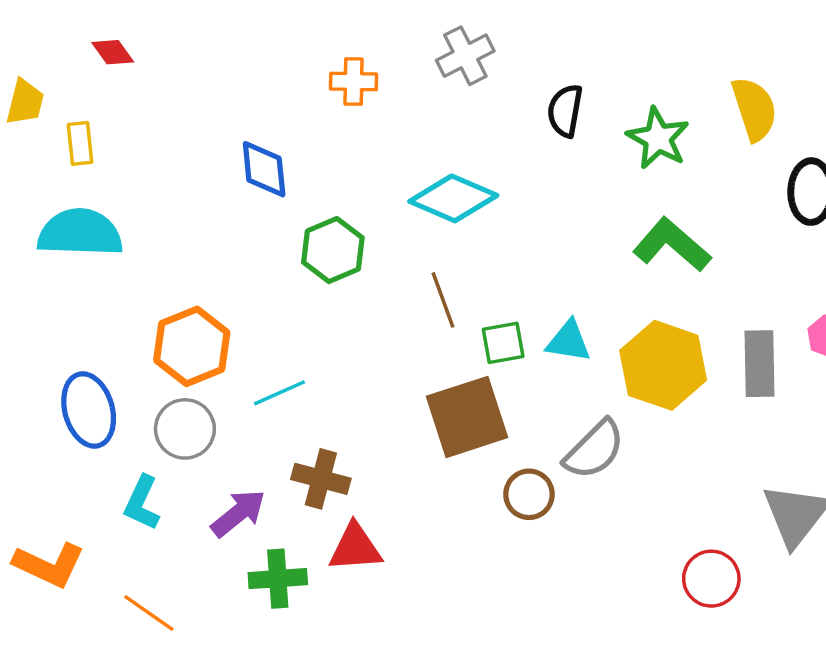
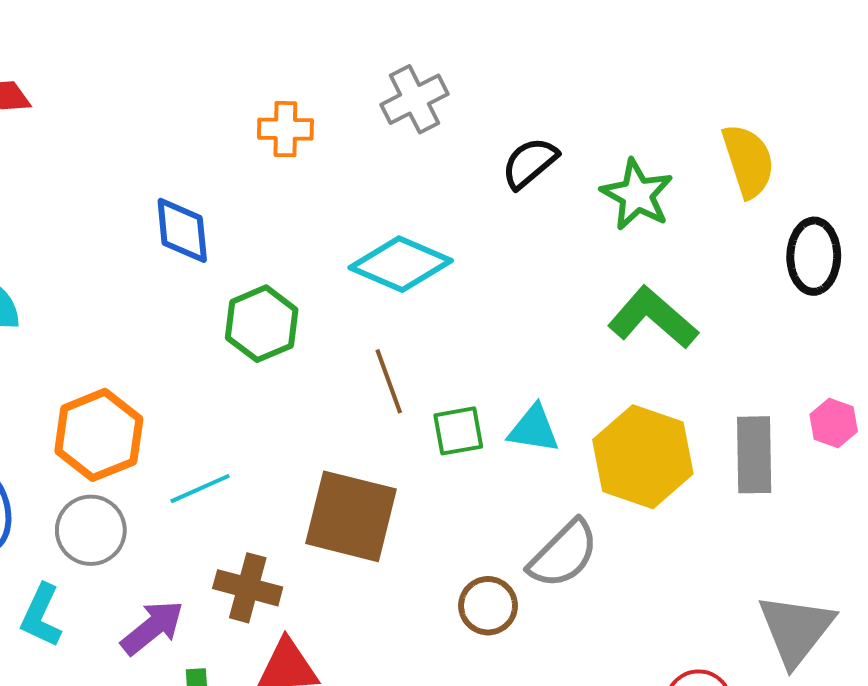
black semicircle: (565, 111) -> (530, 163), turned 40
brown square: (467, 417) -> (351, 516), moved, turned 32

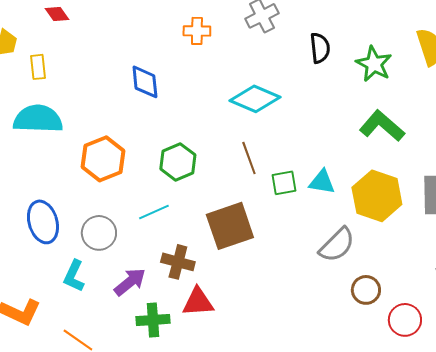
black semicircle: (530, 163) -> (320, 48), turned 124
green hexagon: (262, 324) -> (178, 162), moved
orange hexagon: (99, 435) -> (103, 159), moved
brown square: (351, 516) -> (230, 226), turned -33
brown circle: (488, 606) -> (366, 290), moved

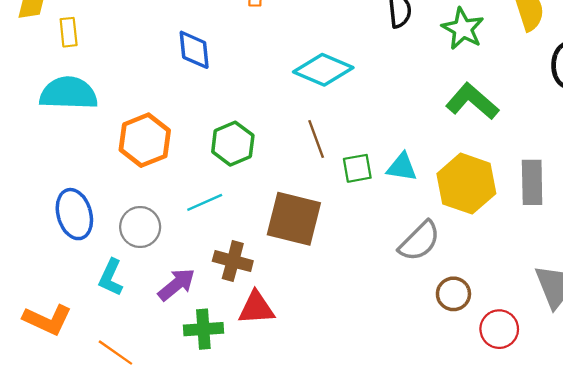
brown square: (230, 226) -> (294, 219), turned 33

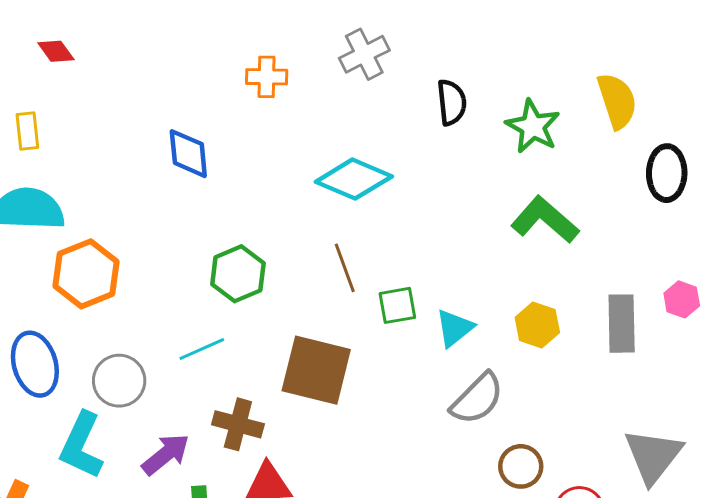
orange hexagon: (145, 140) -> (86, 274), moved
cyan triangle: (402, 167) -> (455, 328), moved, turned -48
yellow hexagon: (466, 184) -> (537, 325), size x0.6
cyan L-shape: (111, 277) -> (82, 445), size x1.4

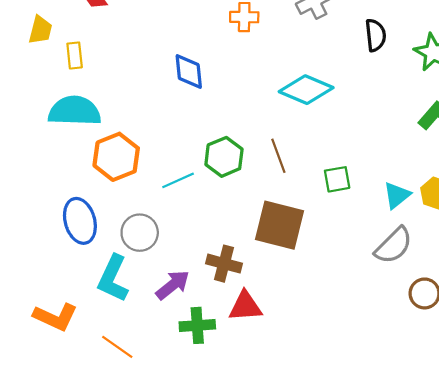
brown line: (345, 268) -> (278, 156), moved
cyan triangle: (455, 328) -> (397, 195), moved
cyan line: (202, 349) -> (178, 180), moved

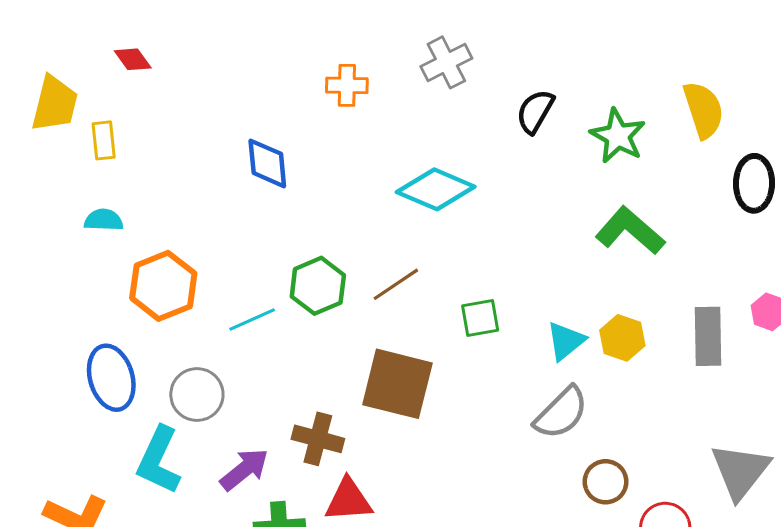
yellow trapezoid: (40, 30) -> (55, 104), size x1.4
black semicircle: (375, 35) -> (535, 111), turned -144
cyan semicircle: (75, 111) -> (104, 220), size x0.5
brown line: (278, 156) -> (396, 284), turned 76

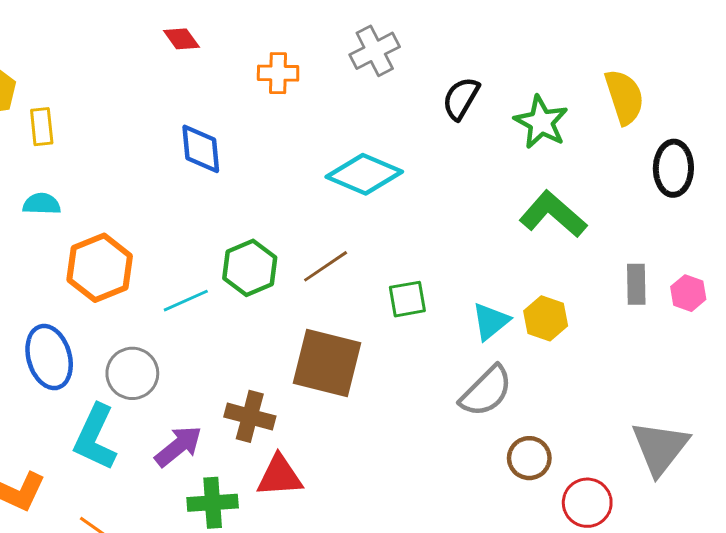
red diamond: (133, 59) -> (181, 39), moved
gray rectangle: (708, 336) -> (636, 284), moved, size x0.7

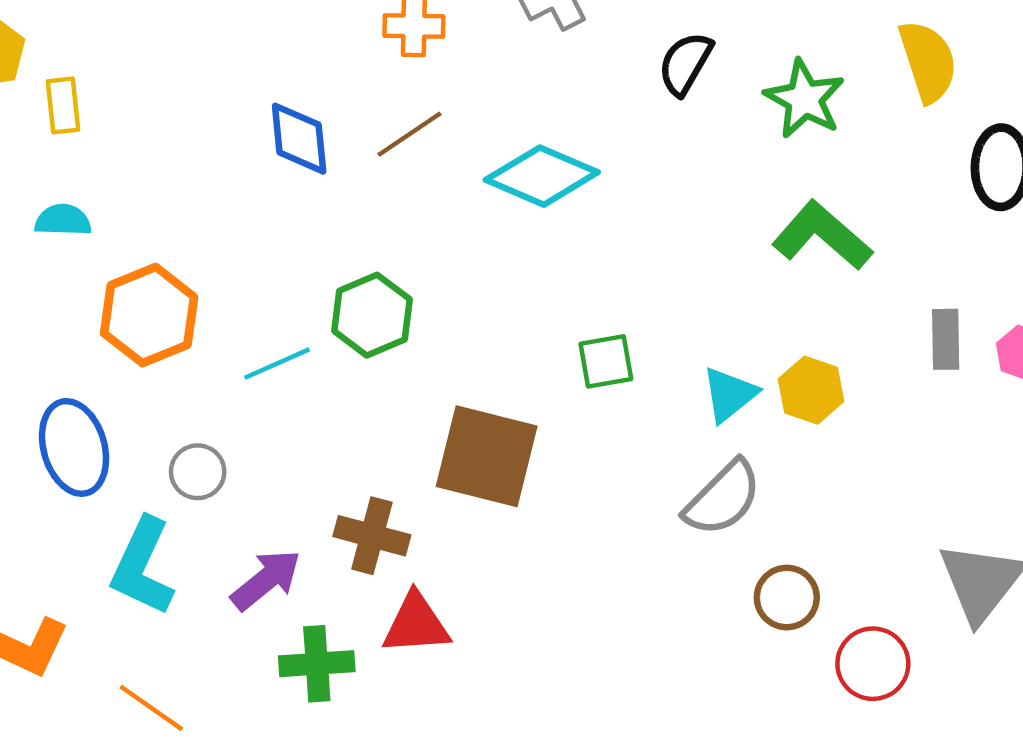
brown line: (326, 266) -> (409, 134), moved
gray circle: (132, 373) -> (198, 472), size x0.7

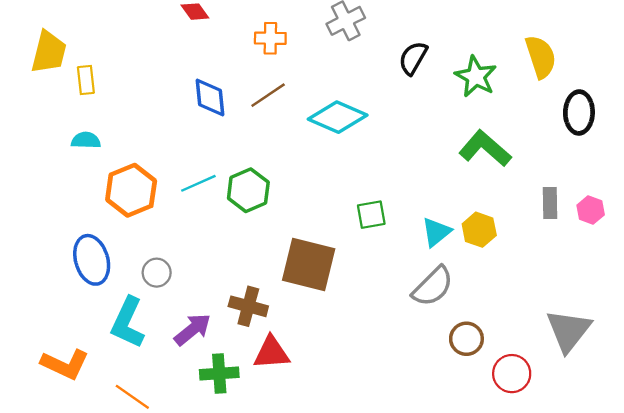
cyan line: (277, 364) -> (198, 183), moved

